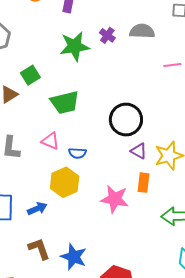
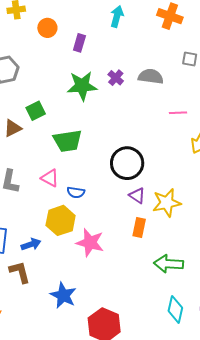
pink star: (115, 199) -> (90, 243), moved
brown L-shape: (39, 249) -> (20, 272), moved

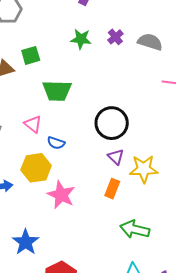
green star: (82, 86) -> (81, 39), size x0.7

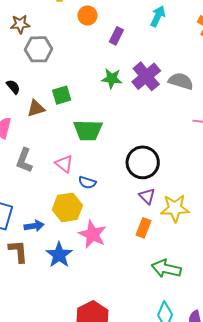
purple cross: (115, 37) -> (146, 76), size x1.8
blue star: (26, 242) -> (59, 255), moved

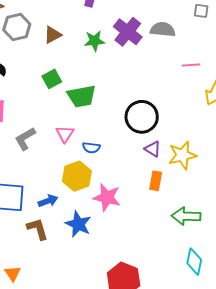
green square: (62, 95) -> (52, 79), moved
brown triangle: (36, 108) -> (53, 35), moved
gray L-shape: (24, 160) -> (25, 139), turned 50
pink triangle: (64, 164) -> (65, 134), turned 36

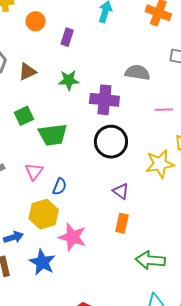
purple cross: (128, 32) -> (104, 100), moved, turned -36
black circle: (142, 117) -> (111, 142), moved
blue semicircle: (91, 148) -> (60, 187), turned -78
yellow star: (182, 155) -> (160, 164), moved

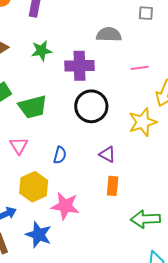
blue semicircle: (60, 187) -> (60, 155), moved

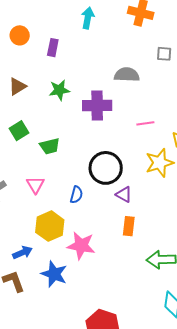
pink line: (140, 68) -> (145, 123), moved
black circle: (91, 106) -> (106, 168), moved
green trapezoid: (33, 107) -> (50, 146), size x0.7

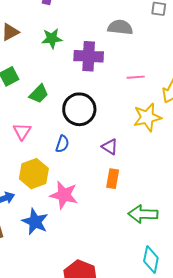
green trapezoid: (50, 146) -> (39, 94), turned -35
black circle: (106, 168) -> (79, 109), moved

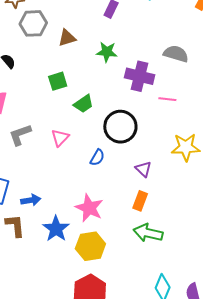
pink line: (136, 77) -> (167, 99), moved
yellow hexagon: (34, 174) -> (90, 246), moved
green arrow: (143, 214) -> (148, 233), moved

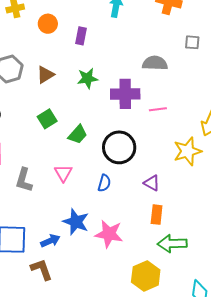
gray L-shape: (20, 135) -> (24, 180), turned -40
blue star: (56, 229) -> (76, 222), moved
yellow hexagon: (90, 246) -> (146, 276), moved

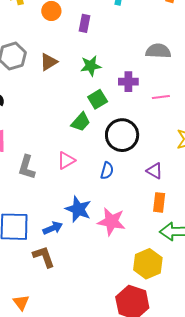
purple cross: (125, 94) -> (128, 82), size x0.7
green square: (47, 119) -> (98, 99), moved
pink triangle: (63, 173) -> (66, 160), turned 30

